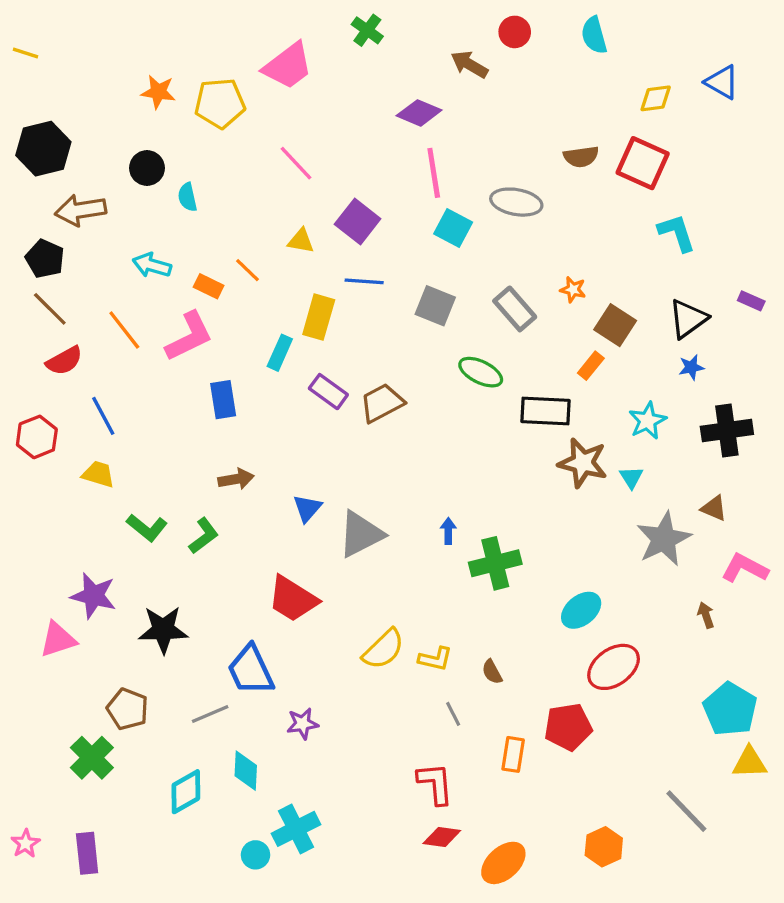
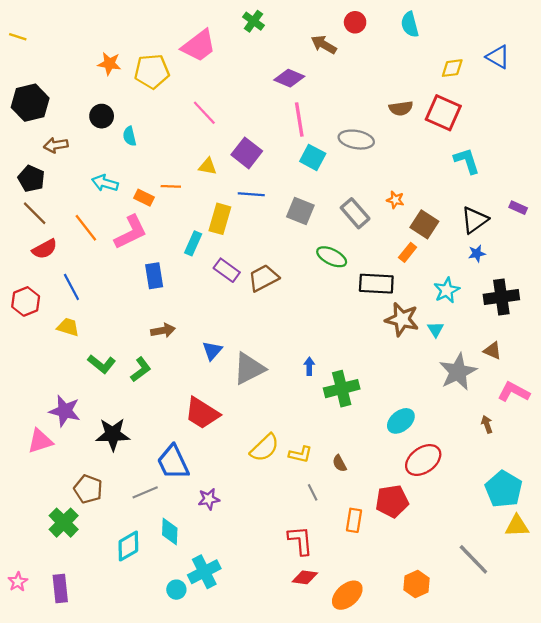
brown arrow: (81, 210) -> (56, 145), size x0.7
orange line: (247, 270) -> (171, 186), turned -42

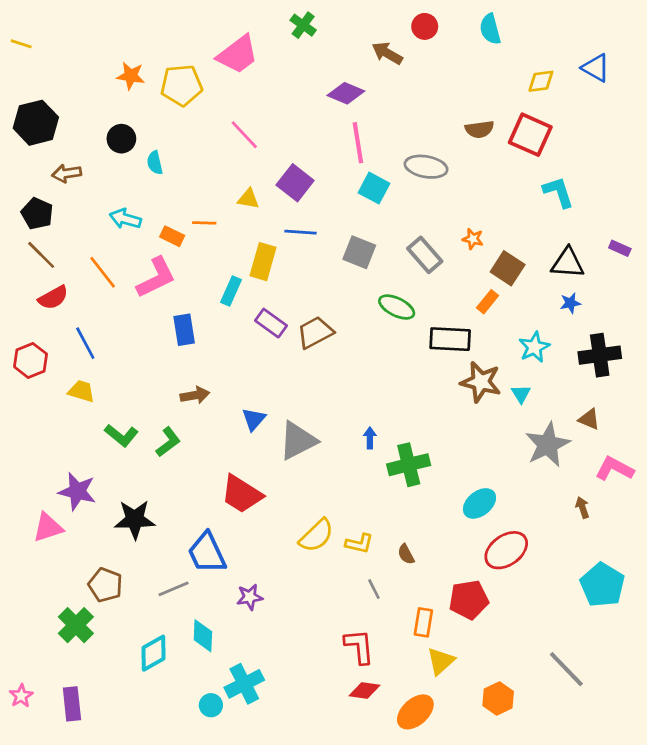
black triangle: (475, 220) -> (568, 263), turned 40
yellow triangle: (517, 526) -> (441, 661), moved, turned -40

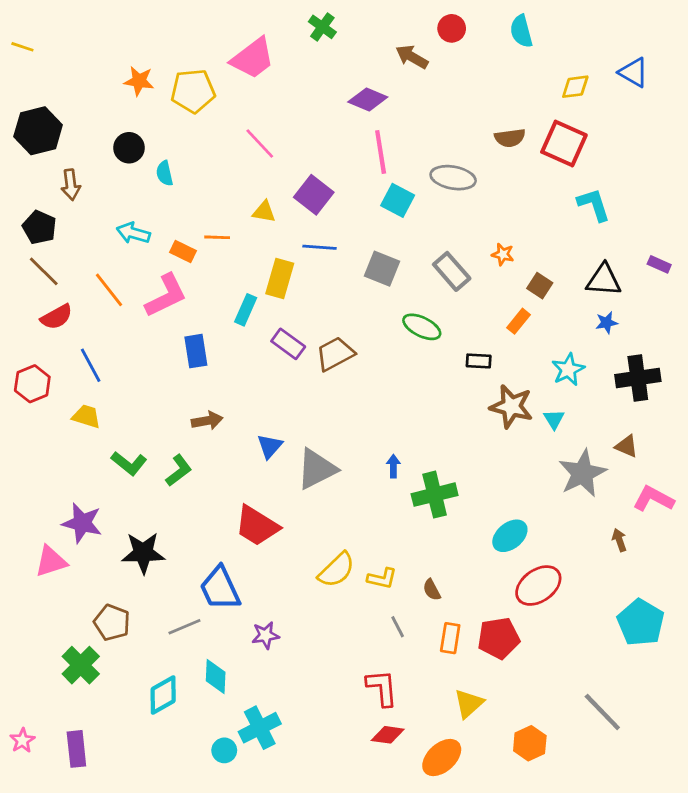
brown arrow: (67, 173) -> (71, 185), turned -88
brown square: (508, 268) -> (540, 286), size x0.7
black rectangle: (450, 339) -> (479, 361), size x0.6
orange rectangle: (423, 622) -> (450, 638), moved

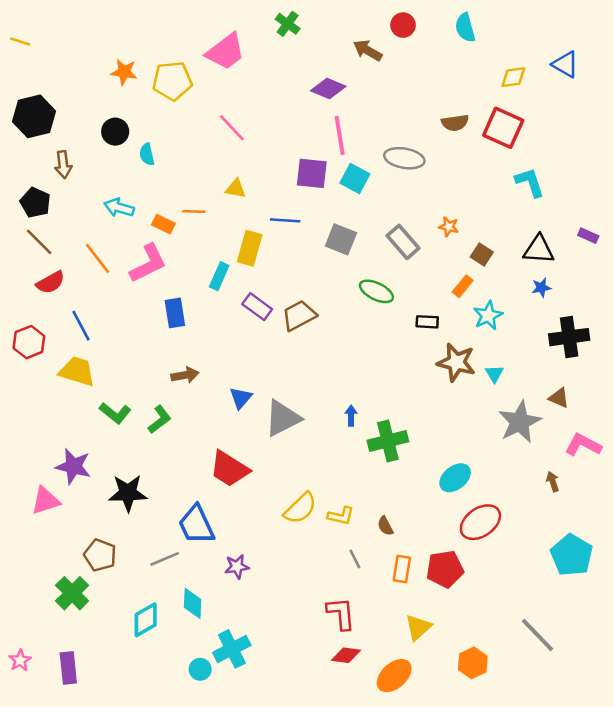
purple square: (314, 195) -> (312, 173), moved, turned -32
cyan star: (568, 369) -> (488, 315), moved
yellow trapezoid: (86, 416) -> (77, 371), size x1.4

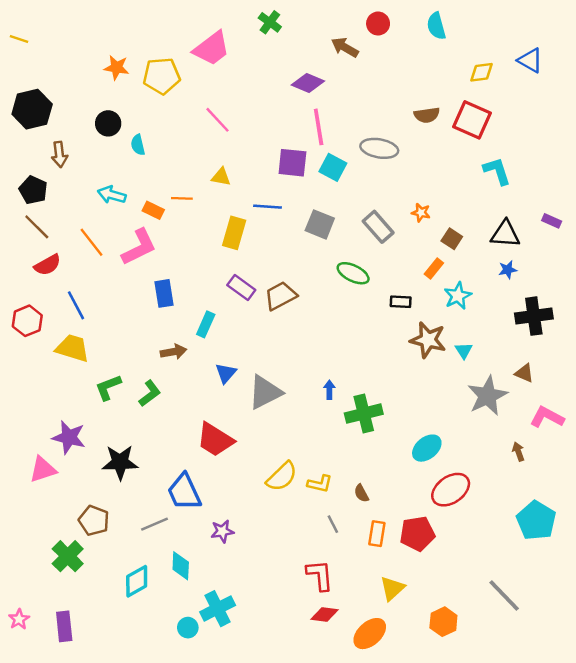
cyan rectangle: (219, 276) -> (206, 324), moved
green L-shape: (115, 413) -> (108, 387), turned 120

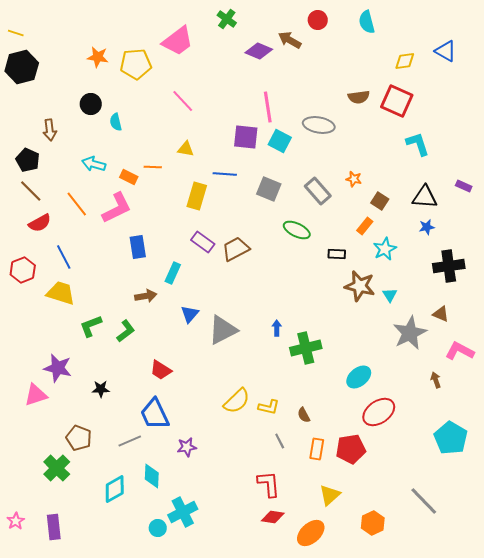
purple diamond: (308, 83) -> (259, 51), moved
black hexagon: (32, 109) -> (22, 67), moved
red trapezoid: (215, 440) -> (161, 370), moved, size x0.7
black star: (120, 462) -> (101, 389), size x0.6

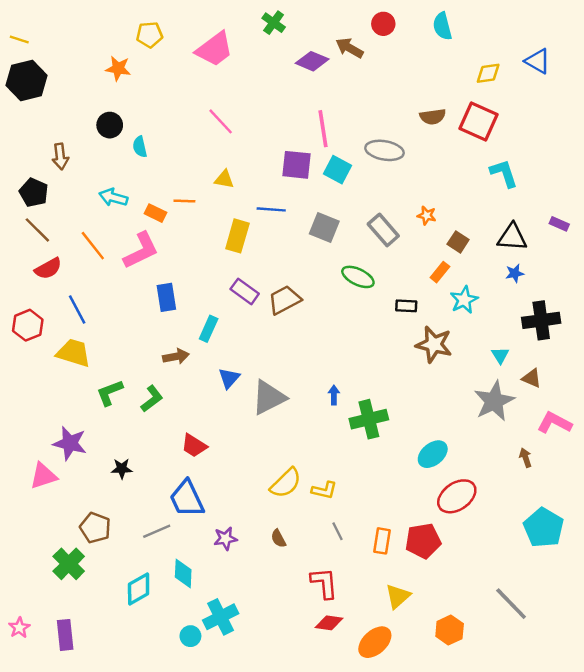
yellow pentagon: (136, 64) -> (149, 35), moved, size x0.7
cyan triangle: (390, 295) -> (500, 355), moved
brown semicircle: (304, 415) -> (278, 538), moved

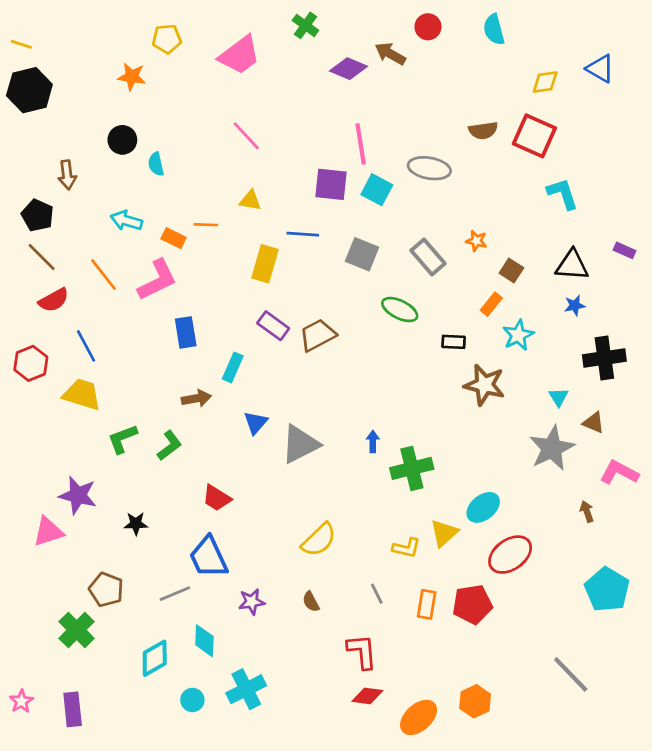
yellow L-shape: (324, 490) -> (406, 548), moved
yellow triangle: (398, 596) -> (444, 533), moved
orange hexagon: (450, 630) -> (475, 701), moved
cyan circle: (190, 636) -> (192, 700), moved

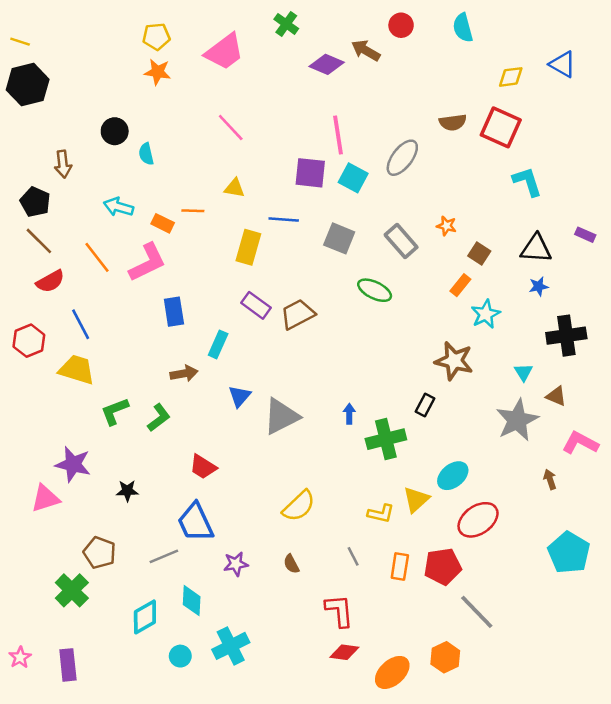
orange star: (132, 77) -> (158, 72), moved
gray ellipse: (429, 168) -> (402, 158), turned -63
black rectangle: (454, 342) -> (425, 405), moved, turned -65
gray line: (571, 674) -> (477, 612), moved

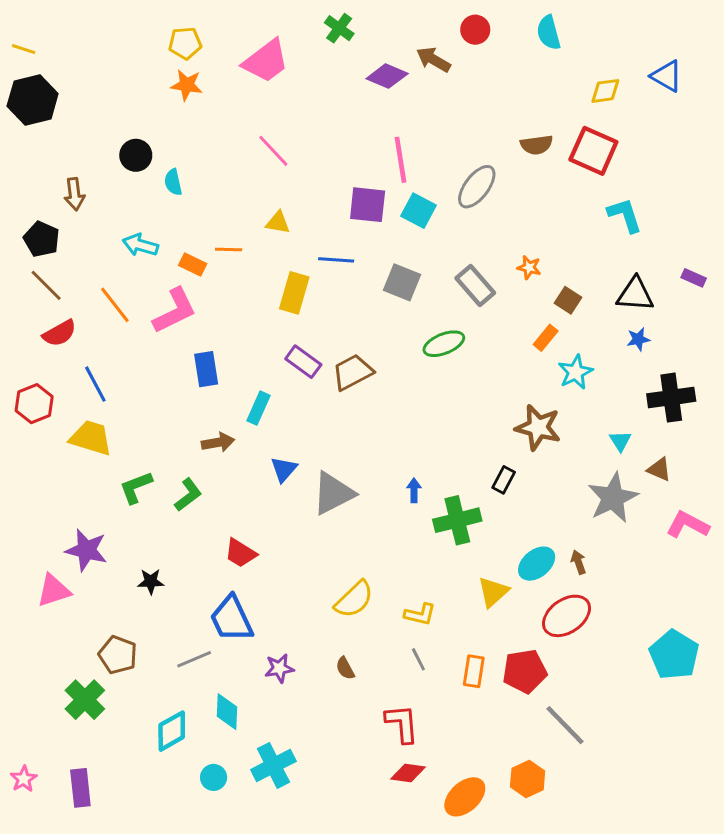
green ellipse: (375, 290) -> (444, 344), turned -48
brown arrow: (550, 479) -> (578, 562), moved
yellow L-shape: (381, 513) -> (420, 614), moved

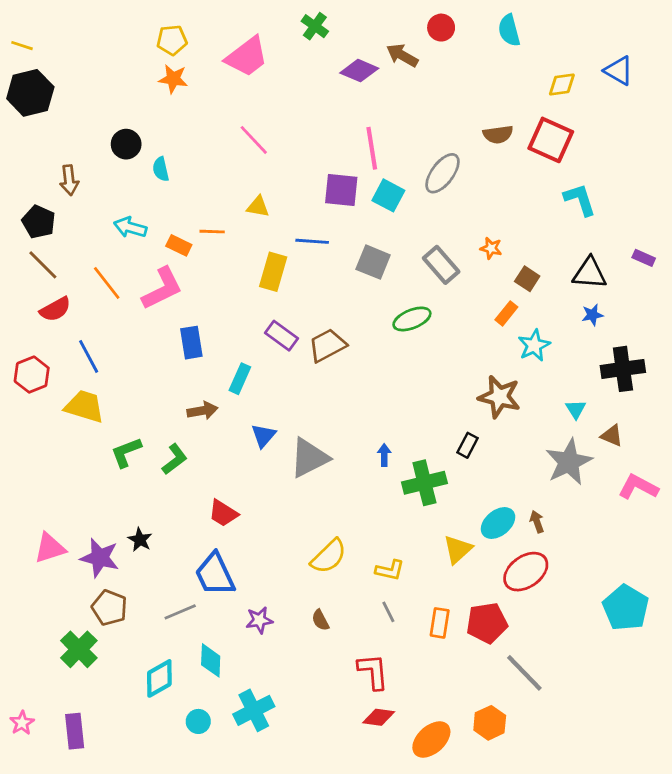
purple star: (86, 550) -> (100, 558), moved
black star: (151, 582) -> (140, 540), turned 30

